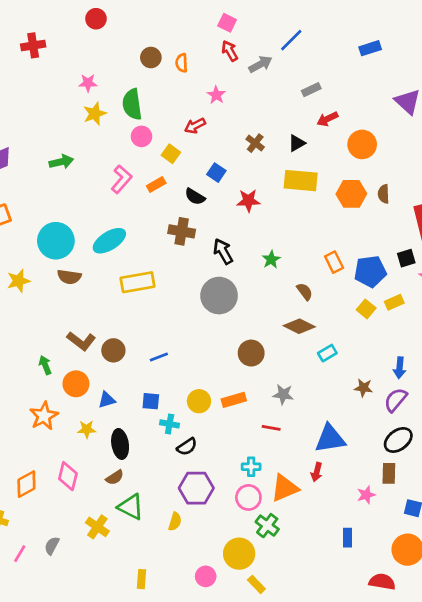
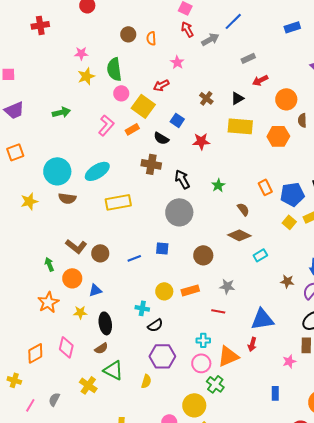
yellow square: (171, 154) -> (143, 106), size x1.6
brown semicircle: (384, 194) -> (302, 120), moved
blue square: (151, 401) -> (162, 248), moved

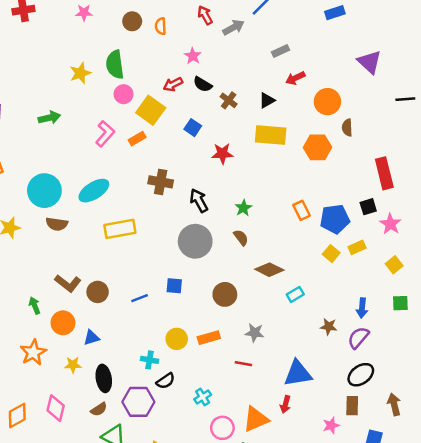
pink star: (81, 53) -> (84, 13), moved
black semicircle: (161, 138) -> (203, 84), moved
brown semicircle: (243, 209) -> (241, 238), moved
cyan cross: (203, 340) -> (203, 397), moved, turned -32
purple hexagon: (162, 356) -> (138, 402), moved

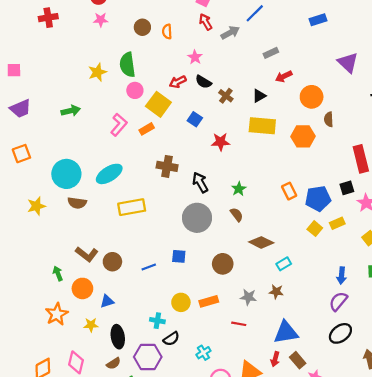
brown star: (329, 327) -> (276, 292), moved
brown rectangle: (352, 406) -> (298, 360), moved, turned -42

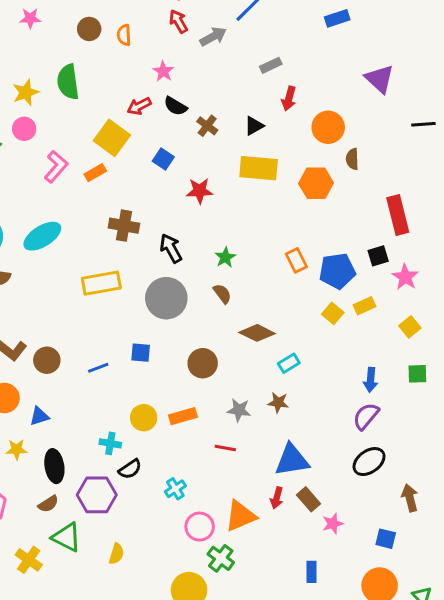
red arrow: (284, 76) -> (289, 99), turned -49
pink circle: (135, 90) -> (24, 129), moved
yellow rectangle: (132, 207) -> (101, 283), moved

